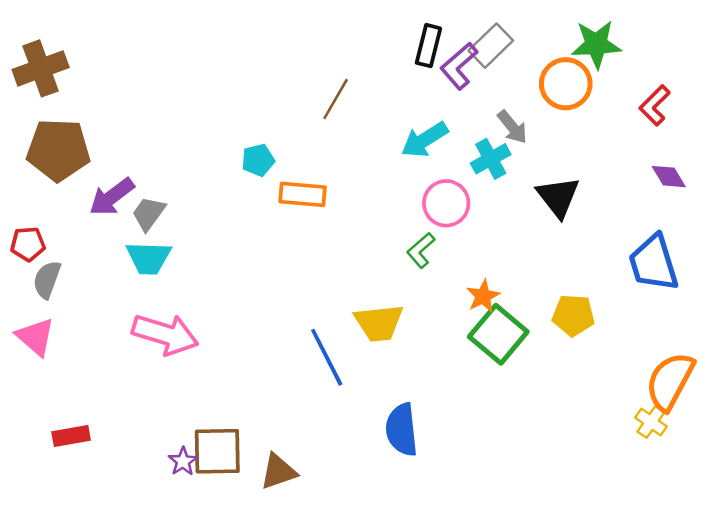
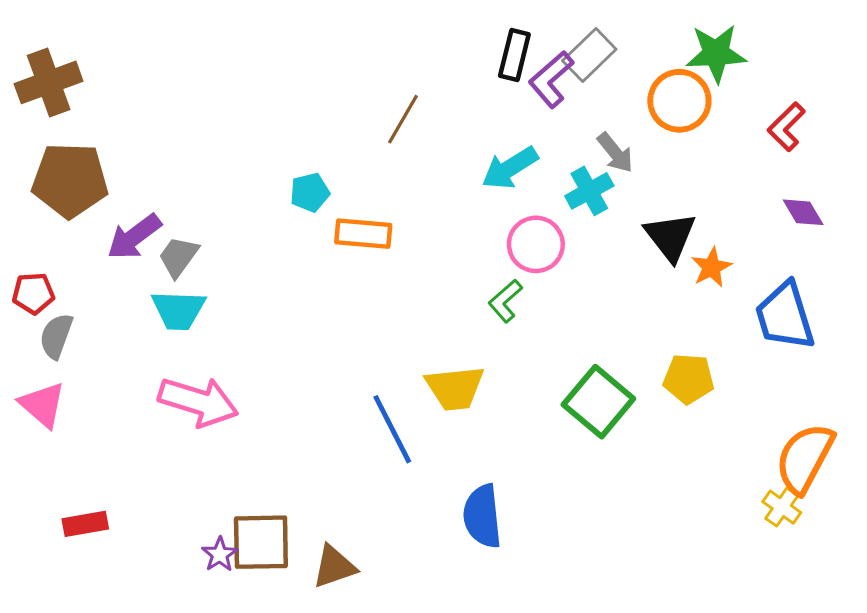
orange star: (483, 296) -> (711, 267), moved

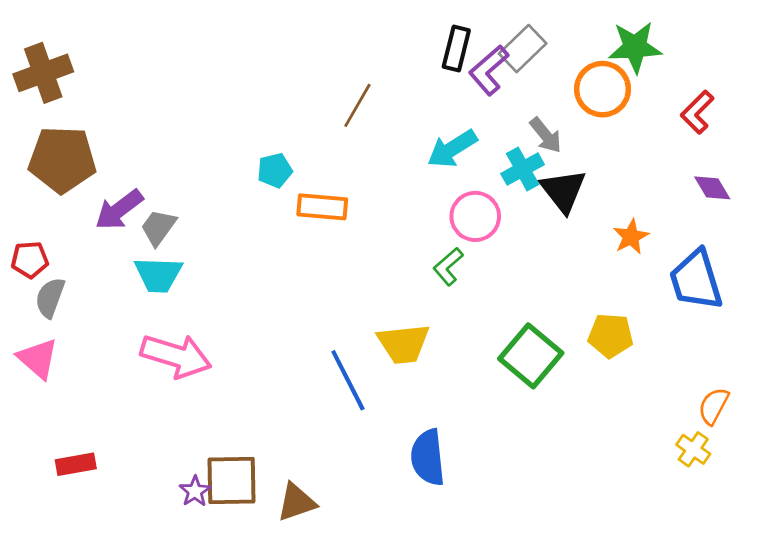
black triangle: (670, 237) -> (563, 191), moved
orange semicircle: (805, 458) -> (714, 406), size x0.6

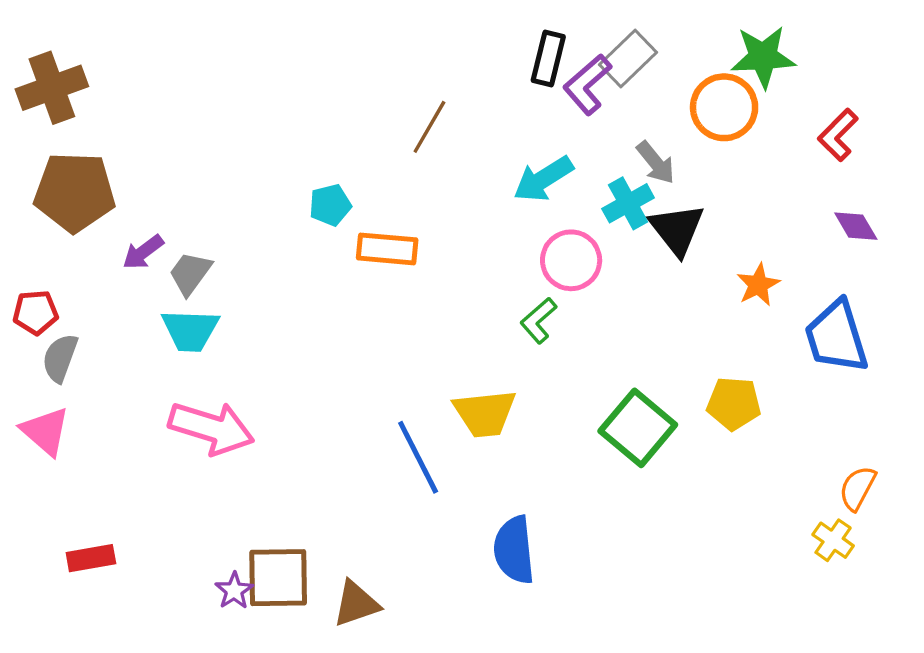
purple arrow: (119, 210) -> (143, 252), size x0.7

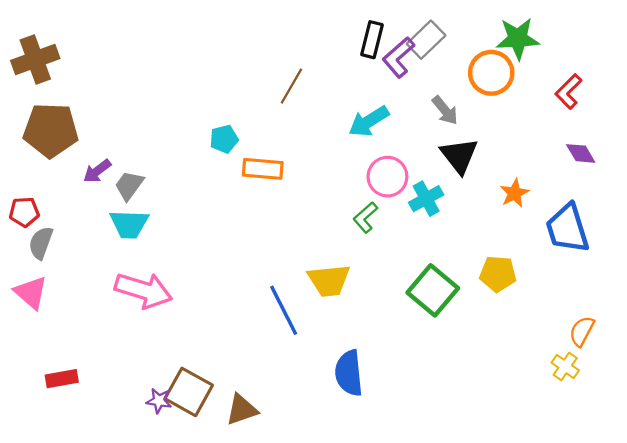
cyan cross: (628, 203) -> (426, 199), moved
brown square: (278, 578) -> (189, 392), turned 30
purple star: (234, 591) -> (159, 401), turned -30

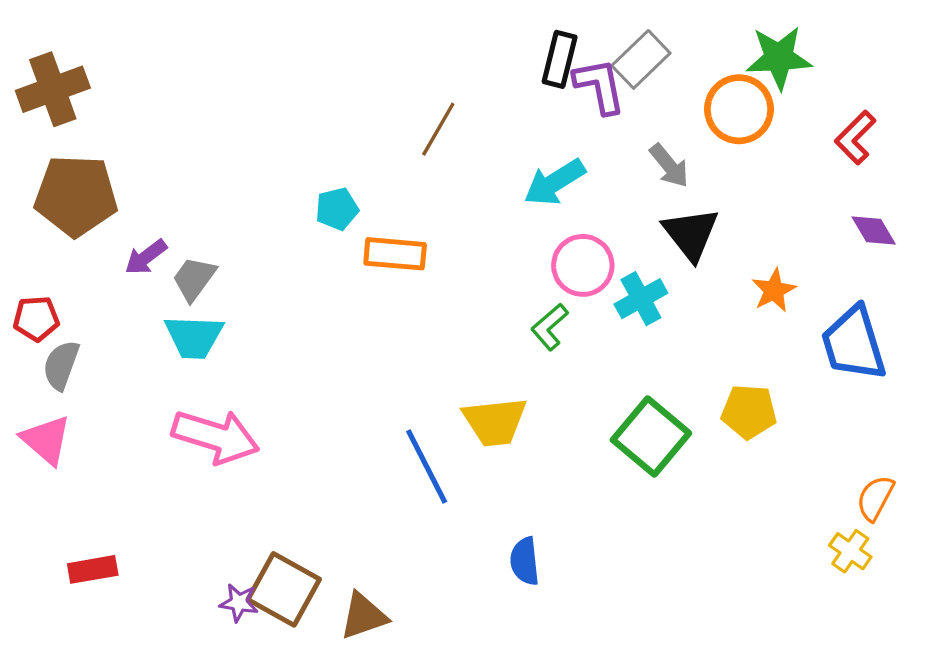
purple L-shape: (399, 57) -> (599, 86), turned 120
blue semicircle: (349, 373) -> (525, 561), size x0.7

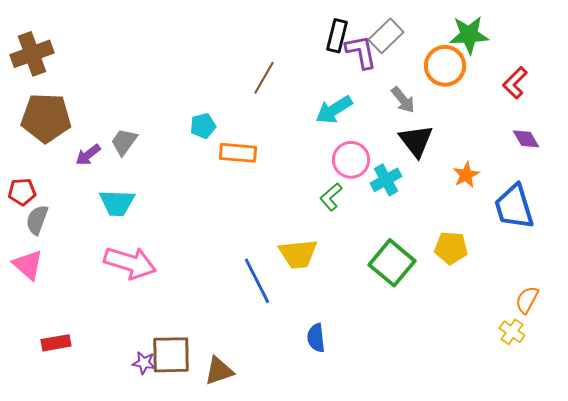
gray trapezoid: (194, 279) -> (124, 142), moved
brown square: (284, 589) -> (171, 355), turned -30

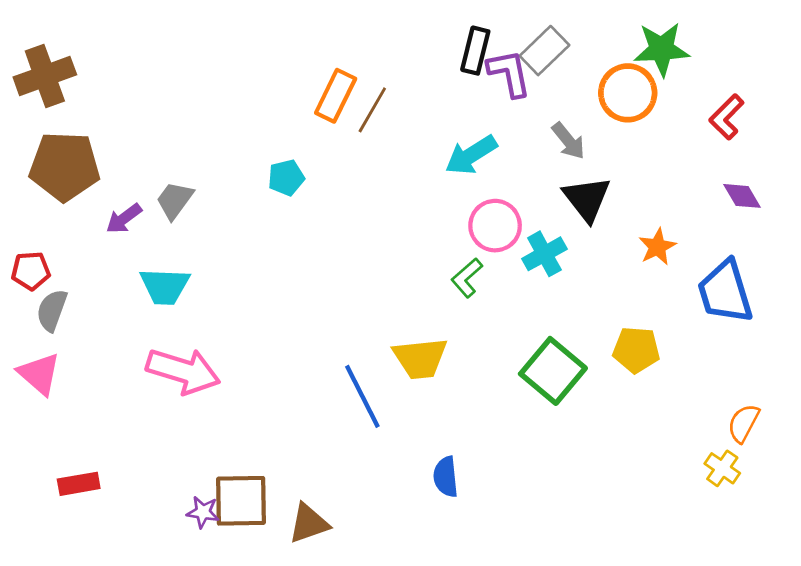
orange rectangle: (238, 153) -> (336, 96), moved, turned -69

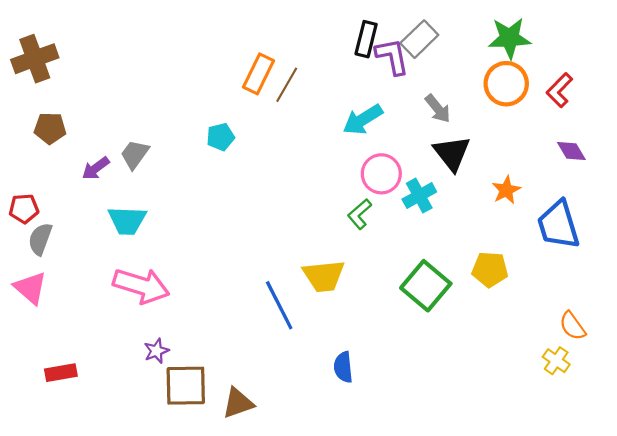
orange circle: (628, 93) -> (506, 84), moved
brown pentagon: (65, 166) -> (50, 128), size x0.6
orange semicircle: (743, 423) -> (572, 326), turned -64
purple star: (203, 512) -> (156, 351), moved, turned -30

